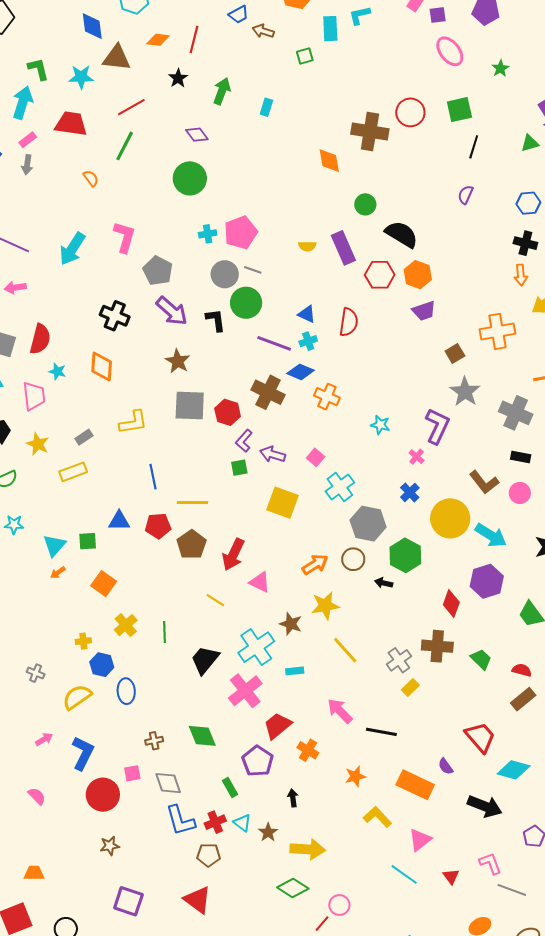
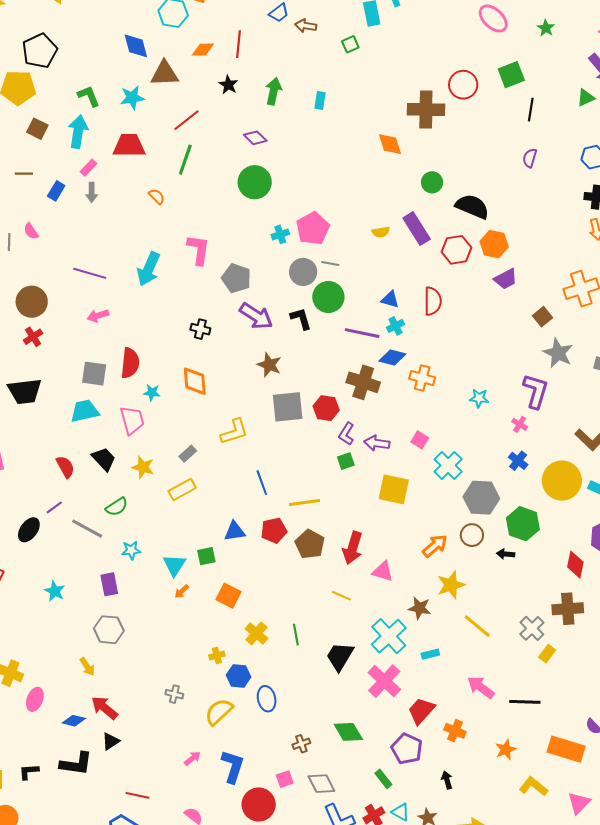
black cross: (115, 316) -> (200, 329), size x0.7

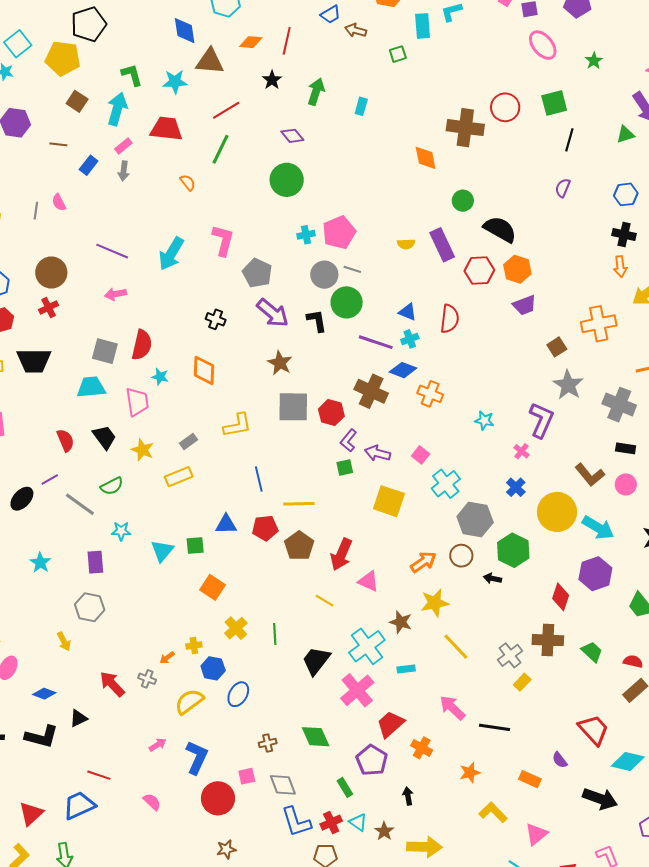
orange arrow: (182, 591) -> (167, 658), moved
blue ellipse: (267, 699) -> (238, 694), turned 35
red arrow: (104, 708) -> (112, 684), moved
orange rectangle: (566, 749) -> (530, 779), size x0.6

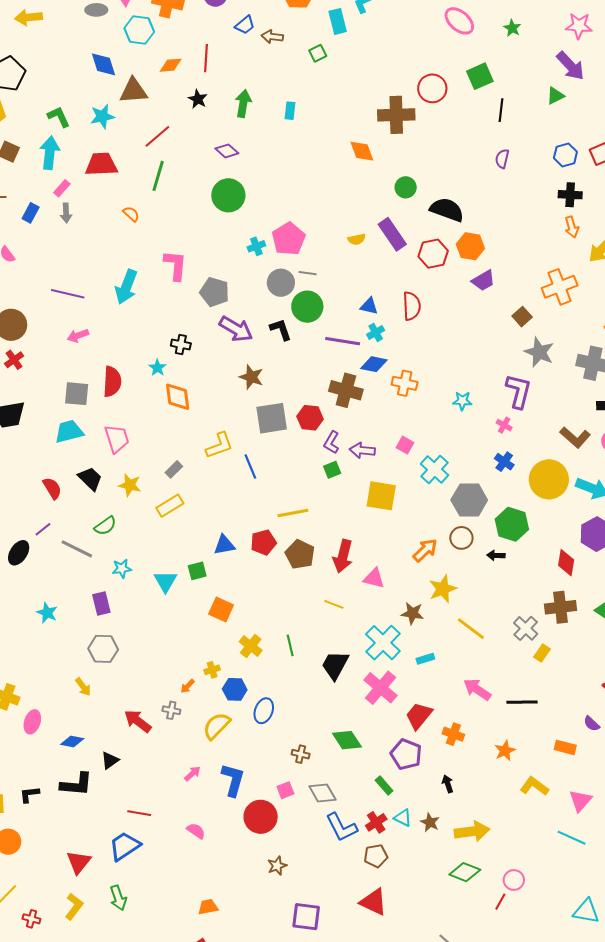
cyan star: (160, 377) -> (157, 368), moved, turned 30
blue line: (259, 479) -> (250, 466), moved
brown cross: (268, 743) -> (301, 754), turned 36

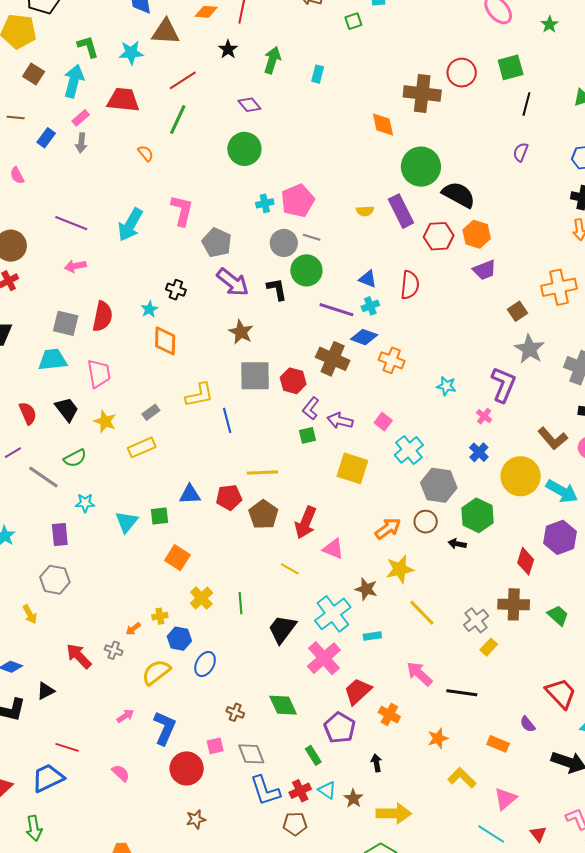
green circle: (406, 187) -> (421, 167), size x1.8

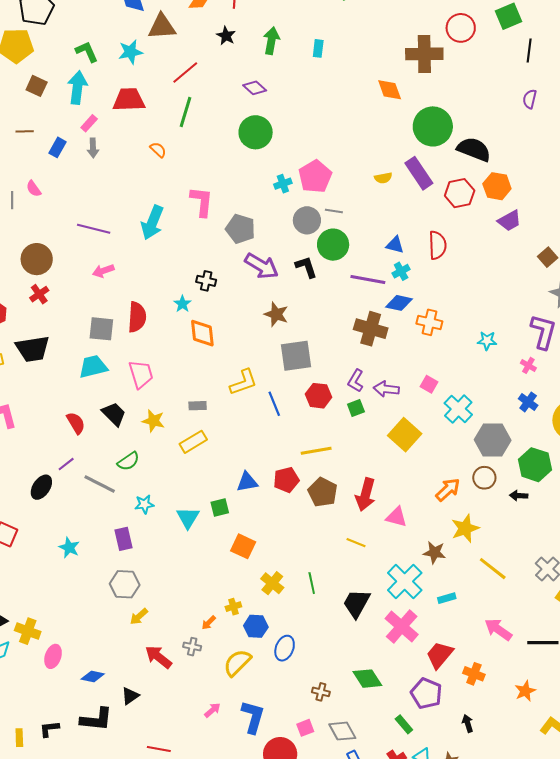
red hexagon: (293, 381) -> (319, 396), moved
gray rectangle: (151, 412) -> (198, 406), turned 42
yellow square: (352, 468) -> (405, 435), turned 32
yellow arrow: (30, 614) -> (139, 617), moved, turned 84

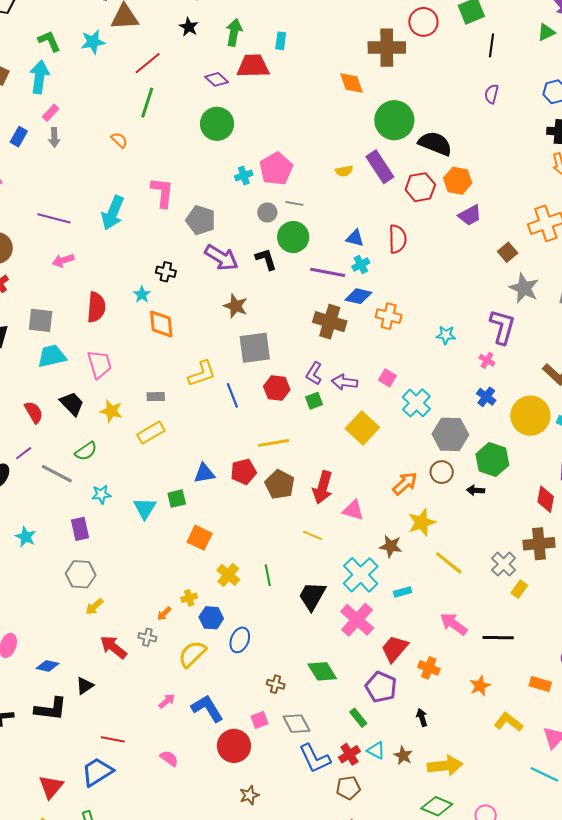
red trapezoid: (129, 100) -> (253, 66), moved
gray circle: (307, 220) -> (267, 212), size x0.7
gray square: (101, 329) -> (41, 320), moved
blue L-shape: (253, 717) -> (207, 708), turned -48

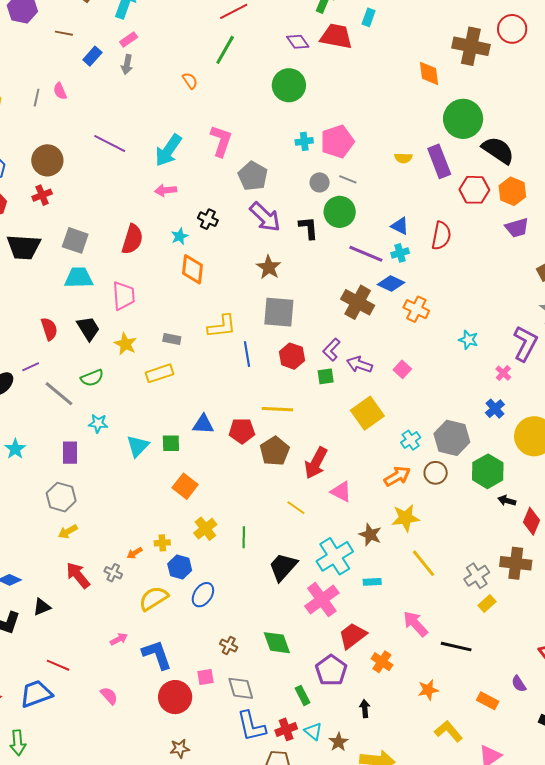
pink arrow: (63, 260) -> (166, 190), moved
cyan cross: (416, 403) -> (411, 440), moved, size x0.7
black arrow: (476, 490) -> (507, 501), moved

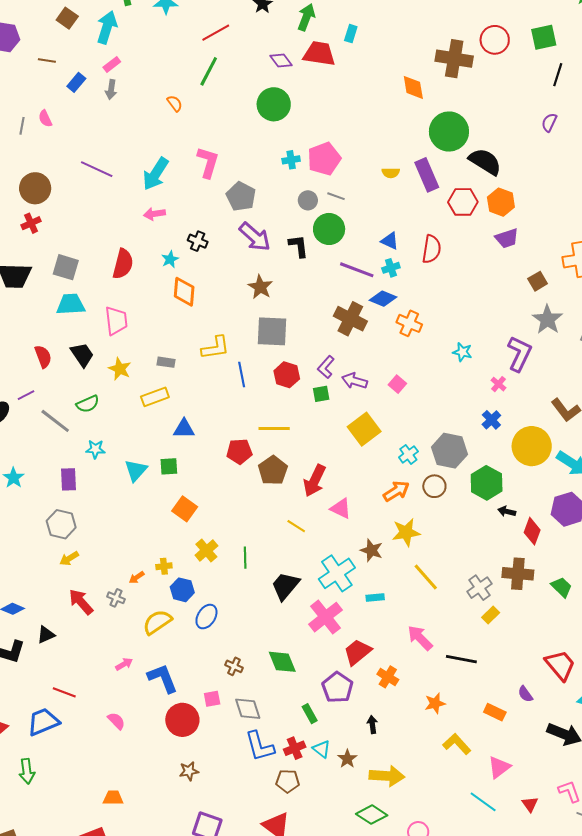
blue triangle: (203, 424) -> (184, 429), moved

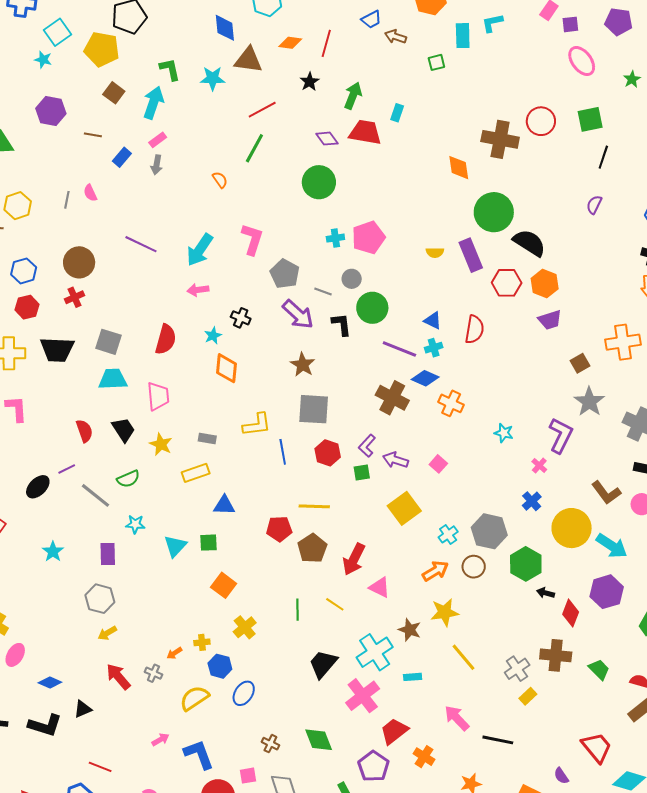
gray line: (336, 196) -> (323, 292), moved
green line: (245, 558) -> (298, 610), moved

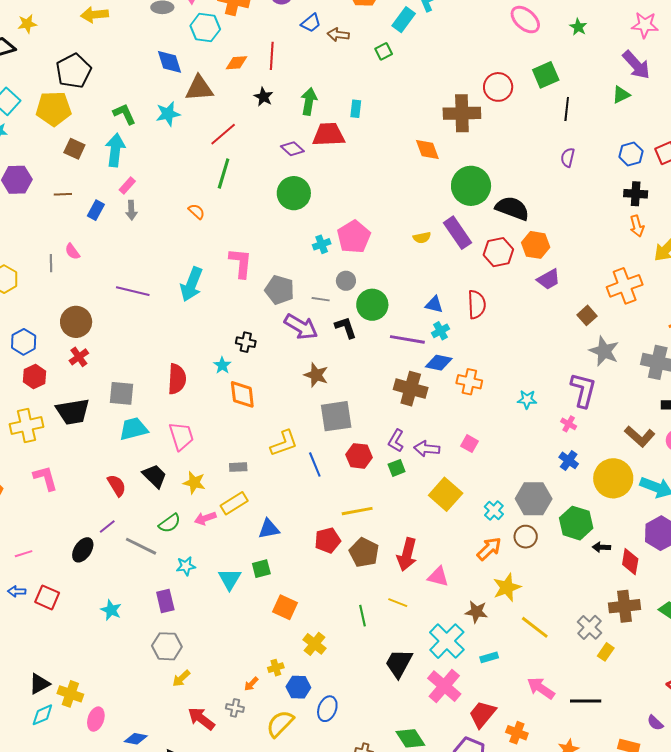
cyan rectangle: (463, 36) -> (404, 20), turned 50
pink arrow: (198, 290) -> (205, 518), moved

